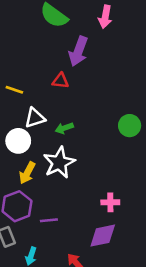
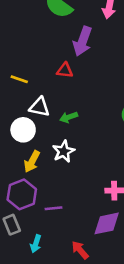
white triangle: (35, 118) -> (40, 107), turned 30
white star: (59, 163) -> (64, 151), size x0.7

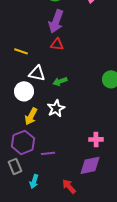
purple arrow: (83, 41) -> (56, 21), moved

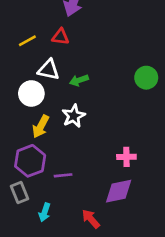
red triangle: (57, 44) -> (60, 37), moved
yellow line: (21, 51) -> (27, 41), turned -48

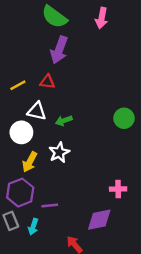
pink cross: (126, 157) -> (118, 189), moved
cyan arrow: (45, 212) -> (33, 227), moved

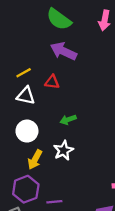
purple arrow: (59, 50) -> (63, 51), turned 95
yellow line: (18, 85) -> (24, 73), moved
white triangle: (37, 111) -> (26, 96), moved

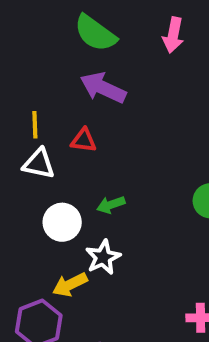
yellow line: (24, 73) -> (35, 125), turned -63
white circle: (27, 131) -> (62, 222), moved
yellow arrow: (35, 160) -> (70, 285), moved, turned 36

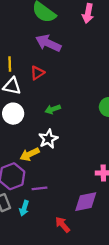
red triangle: (84, 140) -> (37, 73), turned -40
white circle: (62, 222) -> (13, 114), moved

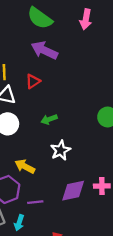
white star: (48, 139) -> (60, 150), moved
yellow arrow: (30, 154) -> (25, 166), turned 54
purple diamond: (86, 202) -> (73, 191), moved

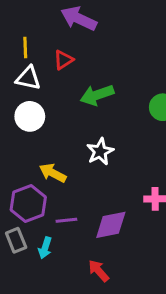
green arrow: (49, 119) -> (97, 95), moved, size x1.5
purple diamond: (73, 191) -> (111, 225), moved

